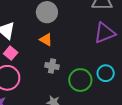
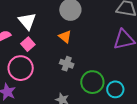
cyan circle: (106, 73) -> (115, 89), moved

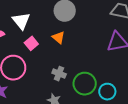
pink square: (28, 44) -> (31, 43), moved
gray cross: (67, 64) -> (59, 74), moved

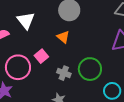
pink square: (31, 43) -> (41, 56), moved
green circle: (85, 84) -> (90, 69), moved

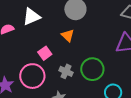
white triangle: (26, 21) -> (31, 17), turned 42
pink circle: (18, 67) -> (32, 76), moved

